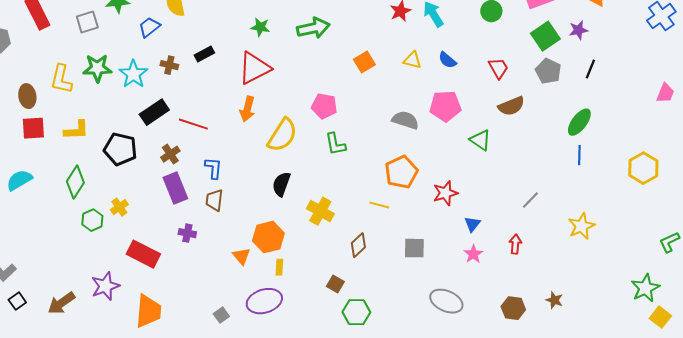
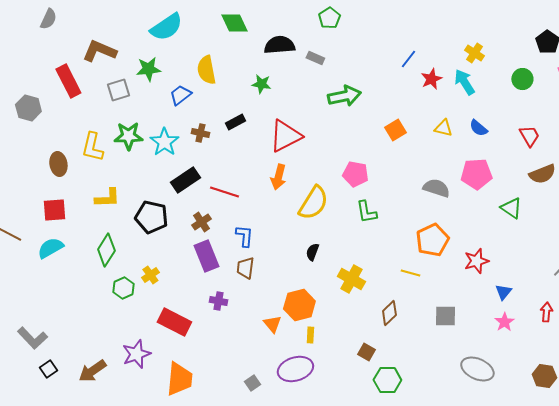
green star: (260, 27) -> (261, 84), moved
red square: (33, 128) -> (54, 210), moved
black semicircle: (281, 184) -> (312, 252), size x0.7

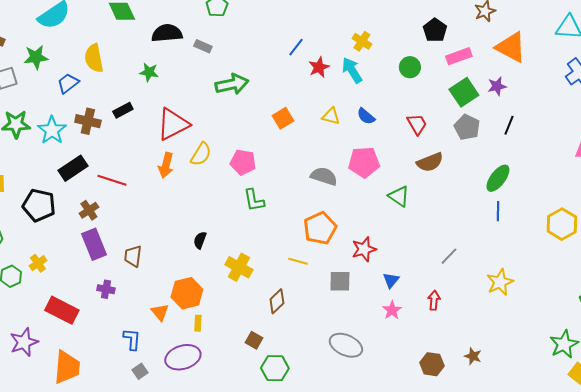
brown cross: (200, 133) -> (88, 121), size x1.4
yellow semicircle: (313, 203) -> (201, 154), moved, size x0.7
blue L-shape: (244, 236) -> (132, 339), moved
gray square: (445, 316) -> (340, 281), moved
gray ellipse: (477, 369) -> (346, 345), moved

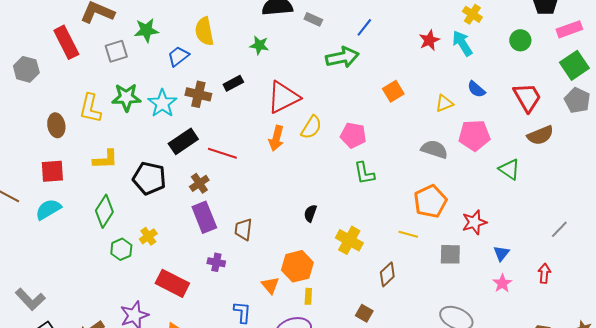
blue line: (296, 47) -> (364, 27), moved
yellow triangle: (331, 116) -> (444, 103), moved, turned -36
red trapezoid: (417, 124) -> (527, 97), size x1.4

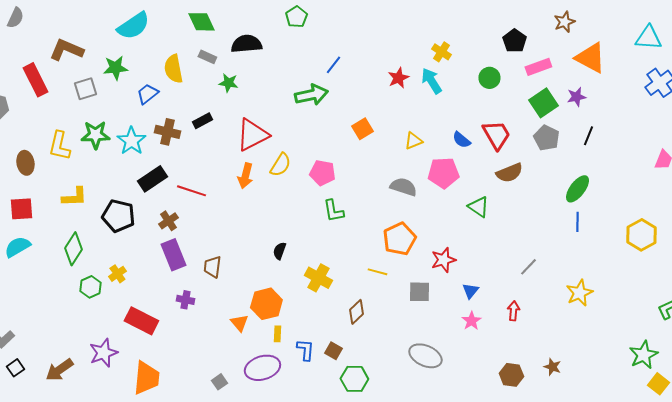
gray rectangle: (313, 19) -> (207, 57), moved
blue semicircle: (476, 89) -> (461, 140), moved
blue L-shape: (242, 312) -> (305, 350), moved

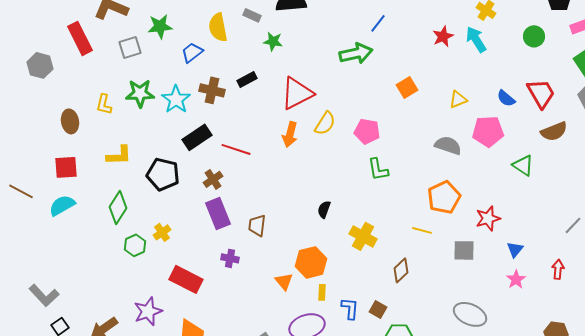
yellow L-shape: (59, 146) -> (104, 104), size x0.7

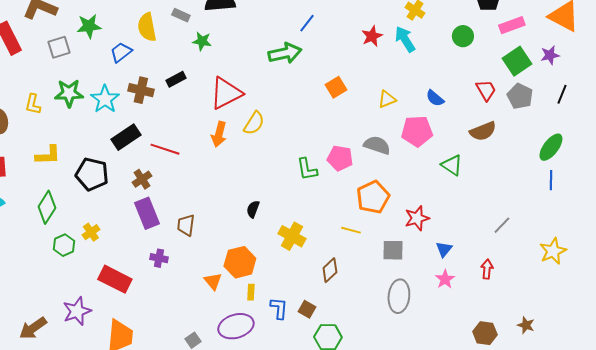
red trapezoid: (541, 93) -> (486, 90), moved, size x0.7
pink pentagon: (367, 131) -> (340, 158), moved
gray ellipse: (470, 314) -> (399, 296), moved, turned 72

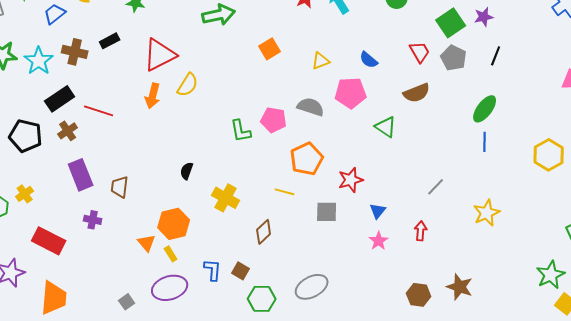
brown cross: (142, 179) -> (68, 131), moved
yellow rectangle: (251, 292) -> (171, 254), moved, turned -35
gray ellipse: (399, 296) -> (312, 287), moved, turned 56
brown star: (526, 325) -> (460, 287), size x1.5

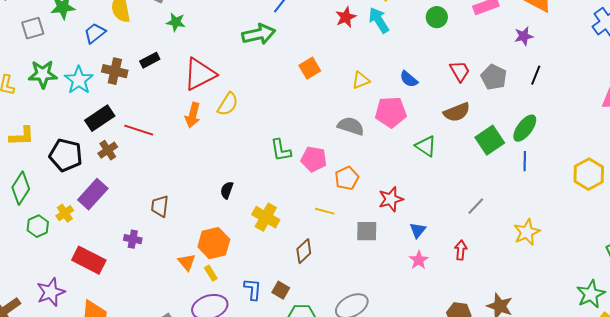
green square: (451, 23) -> (490, 140), moved
pink pentagon: (274, 120) -> (314, 159), moved
orange pentagon: (307, 159) -> (347, 178), size x0.7
purple rectangle: (81, 175) -> (93, 194), moved, turned 64

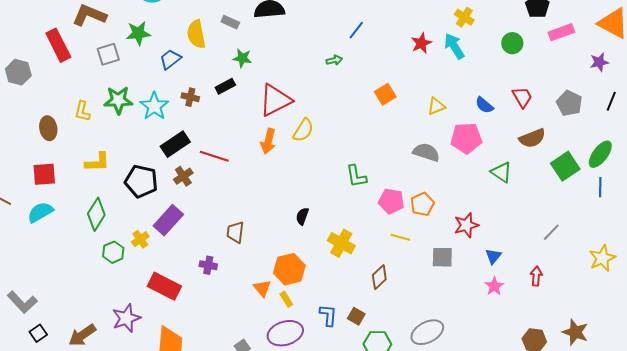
green star: (176, 22) -> (242, 58), moved
green arrow: (259, 34) -> (334, 60), size x0.5
brown cross: (115, 71) -> (190, 97), size x0.7
red trapezoid: (460, 71) -> (522, 97), moved
pink pentagon: (314, 159) -> (391, 201), moved

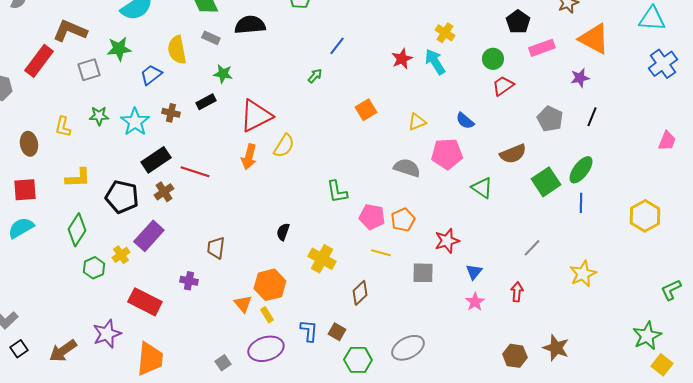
red rectangle: (58, 45) -> (39, 61), turned 64
green arrow: (334, 60) -> (315, 76), turned -35
red trapezoid: (522, 97) -> (503, 86), moved, turned -95
green star: (118, 100) -> (99, 116), size x0.7

